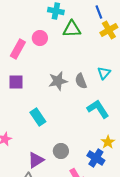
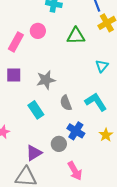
green triangle: (72, 29) -> (76, 36), moved
gray star: (58, 81) -> (46, 80), moved
gray semicircle: (81, 81) -> (66, 103), moved
blue cross: (96, 158) -> (76, 131), moved

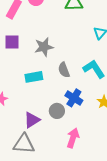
cyan rectangle: (36, 110) -> (34, 77), turned -66
pink arrow: (75, 171) -> (73, 138), turned -132

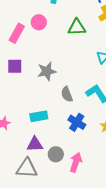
cyan rectangle: (34, 77) -> (39, 116), moved
gray circle: (57, 111) -> (56, 154), moved
purple triangle: (32, 120) -> (35, 144), turned 30

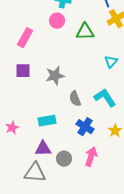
pink circle: (39, 22) -> (57, 21), moved
pink arrow: (76, 162) -> (91, 157), moved

